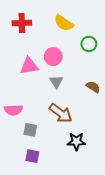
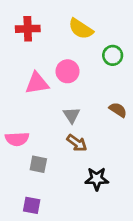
gray triangle: (56, 82) -> (71, 115), moved
brown arrow: (61, 113) -> (77, 143), size x0.7
purple square: (32, 156) -> (32, 205), moved

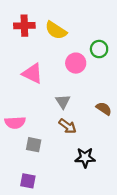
yellow semicircle: (81, 29) -> (56, 30), moved
pink circle: (68, 71) -> (76, 63), moved
pink triangle: (37, 83) -> (33, 74), turned 35
brown semicircle: (118, 110) -> (104, 109), moved

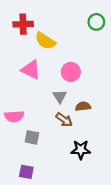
yellow semicircle: (56, 30) -> (45, 41), moved
green circle: (99, 49) -> (96, 22), moved
pink circle: (76, 63) -> (71, 72), moved
brown semicircle: (104, 109) -> (83, 106), moved, turned -40

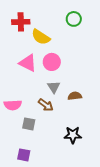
green circle: (96, 22) -> (74, 19), moved
pink circle: (71, 72) -> (52, 62), moved
brown arrow: (64, 120) -> (46, 105), moved

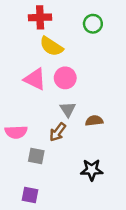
red cross: (21, 22) -> (40, 17), moved
brown arrow: (46, 105) -> (58, 132), turned 91

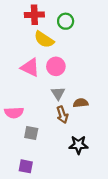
green circle: (93, 24) -> (66, 21), moved
brown arrow: (58, 132) -> (62, 115), moved, turned -56

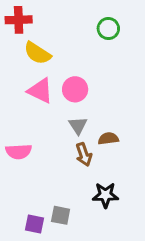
red cross: (34, 15) -> (19, 20), moved
green circle: (66, 21) -> (108, 29), moved
yellow semicircle: (44, 39) -> (37, 53), moved
gray square: (31, 133) -> (61, 215), moved

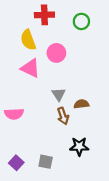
red cross: (19, 20) -> (44, 15), moved
yellow semicircle: (37, 53) -> (28, 40), turned 36
pink circle: (75, 89) -> (56, 53), moved
purple square: (35, 224) -> (16, 163), moved, turned 32

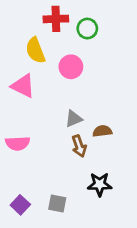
green circle: (81, 21) -> (87, 29), moved
pink triangle: (30, 68) -> (23, 86), moved
gray triangle: (59, 94) -> (74, 119), turned 40

